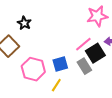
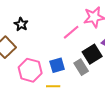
pink line: (83, 44) -> (71, 32), moved
yellow line: (56, 85) -> (53, 86), turned 56

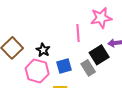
black star: (21, 24) -> (43, 50), moved
pink line: (71, 32) -> (78, 33), turned -54

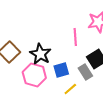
black star: (43, 50) -> (40, 54), size x1.5
yellow line: (60, 87) -> (70, 89), moved, turned -40

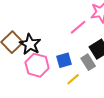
pink line: (75, 37) -> (78, 27), turned 54
black star: (40, 54) -> (30, 44), moved

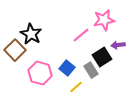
black star: (30, 44) -> (31, 34), moved
blue square: (64, 60) -> (67, 68), turned -35

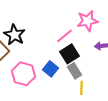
black square: (102, 57) -> (70, 54), moved
yellow line: (76, 87) -> (82, 88), moved, turned -48

